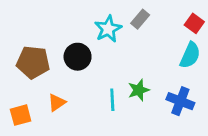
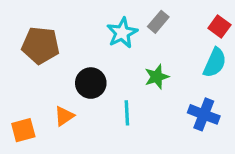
black circle: (78, 57) -> (91, 83), moved
brown pentagon: (33, 62) -> (41, 45), moved
green star: (139, 90) -> (157, 77), moved

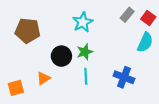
gray rectangle: (158, 22) -> (127, 15), moved
green star: (157, 77) -> (85, 52), moved
blue cross: (204, 114) -> (124, 77), moved

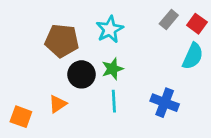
brown pentagon: (28, 31) -> (62, 41), moved
orange square: (16, 88) -> (21, 117), turned 35

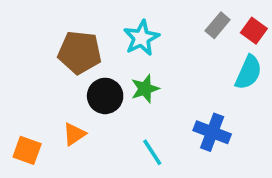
cyan line: (114, 101) -> (152, 152), moved, turned -30

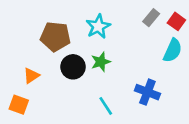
orange triangle: (74, 134) -> (31, 76), moved

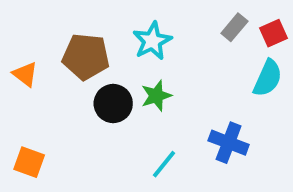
red square: (176, 21) -> (274, 33), turned 30
orange triangle: (31, 76) -> (25, 74), moved, turned -48
cyan line: (106, 106) -> (164, 164), turned 72

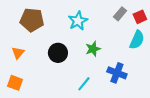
brown pentagon: (86, 57) -> (32, 20), moved
orange triangle: (25, 74) -> (18, 53), moved, turned 32
green star: (156, 96) -> (93, 49), moved

